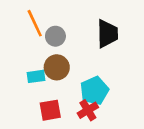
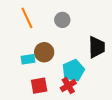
black trapezoid: (107, 34) -> (97, 47), moved
gray circle: (55, 36) -> (62, 20), moved

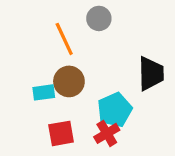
orange line: (27, 18) -> (64, 39), moved
gray circle: (62, 20) -> (99, 18), moved

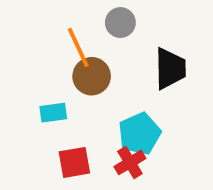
black trapezoid: (151, 74) -> (170, 69), moved
brown circle: (69, 81) -> (92, 76), moved

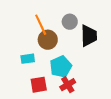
gray circle: (120, 23) -> (70, 22), moved
cyan pentagon: (140, 134) -> (61, 67), moved

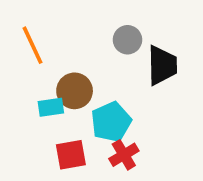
orange line: (41, 25) -> (33, 45), moved
brown circle: (48, 40) -> (75, 91), moved

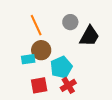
orange line: (33, 45) -> (36, 25), moved
black trapezoid: (162, 65) -> (89, 36), turned 30

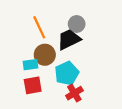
black trapezoid: (89, 36) -> (69, 39), moved, turned -145
red square: (39, 85) -> (33, 85), moved

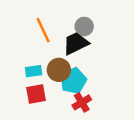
brown circle: (45, 55) -> (59, 70), moved

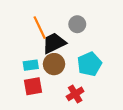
black trapezoid: (76, 43) -> (54, 43), moved
cyan pentagon: (73, 81) -> (89, 64), moved

